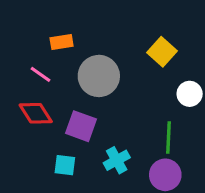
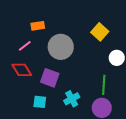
pink line: (41, 74) -> (25, 46), turned -72

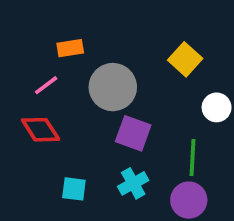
purple square: (50, 78) -> (133, 133), moved

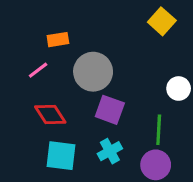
yellow square: (185, 59) -> (162, 21), moved
red diamond: (41, 130) -> (50, 114), moved
cyan square: (74, 189) -> (61, 156), size x1.5

